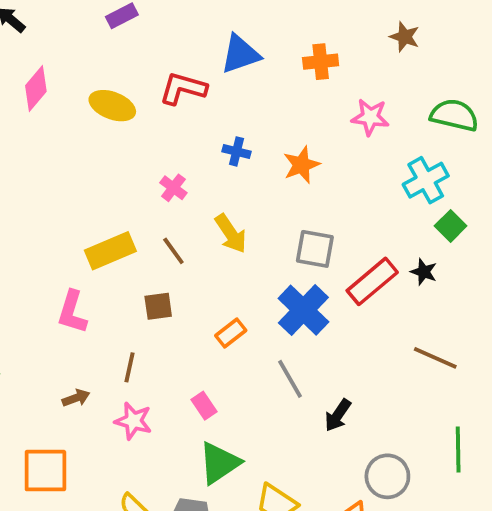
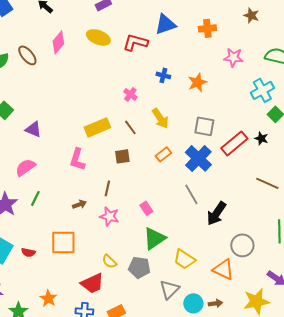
yellow ellipse: (112, 106) -> (98, 37), moved
orange rectangle: (231, 333) -> (163, 154), moved
black arrow: (338, 415) -> (216, 213), size x1.4

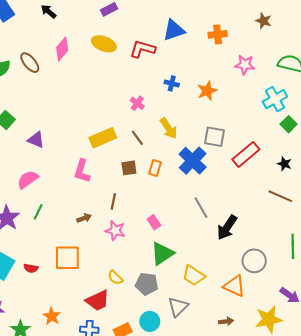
black star: (261, 138) -> (284, 164), moved
orange rectangle: (163, 154) -> (155, 168), moved, turned -35
blue cross: (198, 158) -> (193, 161), moved
cyan circle: (193, 303) -> (150, 321), moved

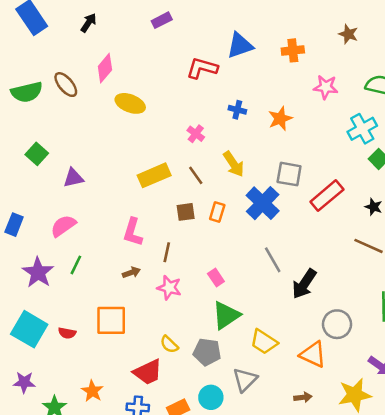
black arrow: (49, 11) -> (89, 23), turned 84
yellow ellipse: (104, 44) -> (130, 103), moved
purple triangle: (36, 140) -> (73, 178), turned -36
pink L-shape: (82, 171) -> (133, 232), moved

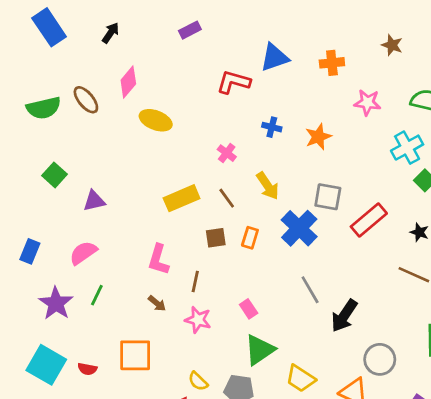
brown arrow: (131, 272) -> (157, 303), turned 60

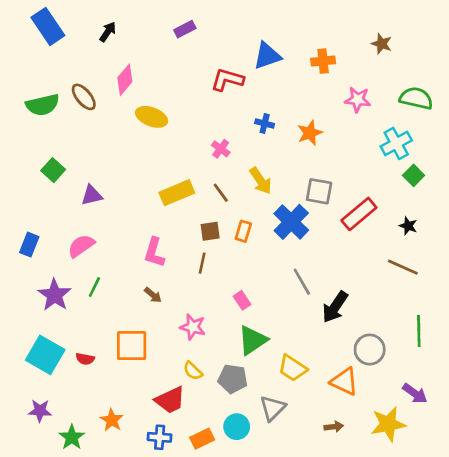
brown line: (195, 282) -> (202, 263), moved
pink star: (198, 320) -> (193, 327), moved

